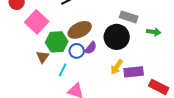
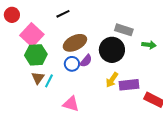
green hexagon: (57, 42) -> (36, 55), moved
brown triangle: (43, 57) -> (38, 78), moved
cyan line: (63, 70) -> (49, 81), moved

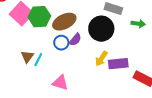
green hexagon: (36, 55) -> (39, 17), moved

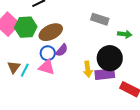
black circle: (101, 29) -> (110, 58), moved
yellow arrow: (101, 59) -> (88, 69), turned -42
pink triangle: (60, 83) -> (47, 67), moved

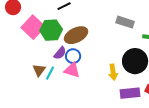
purple semicircle: (62, 50) -> (60, 53), moved
purple rectangle: (105, 74) -> (130, 93), moved

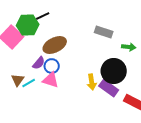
green hexagon: (51, 30) -> (28, 25), moved
cyan line: (50, 73) -> (29, 83), turned 32
purple rectangle: (130, 93) -> (109, 88), moved, turned 42

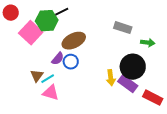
pink triangle: (51, 80) -> (51, 93), moved

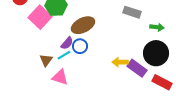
black circle: (133, 67) -> (156, 53), moved
yellow arrow: (111, 78) -> (120, 62), turned 98
cyan line: (48, 79) -> (64, 55), moved

